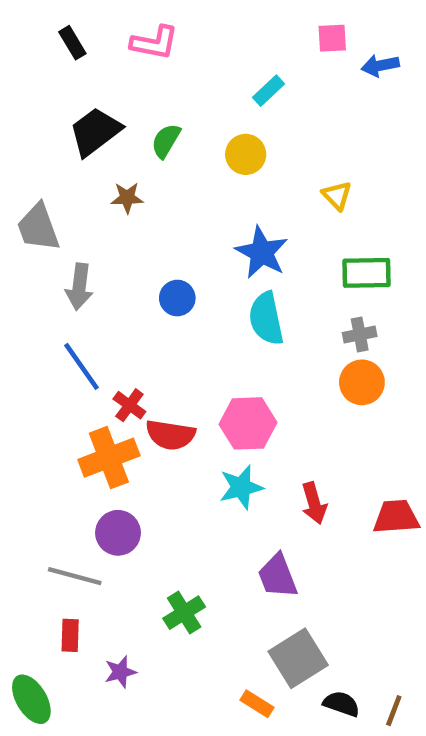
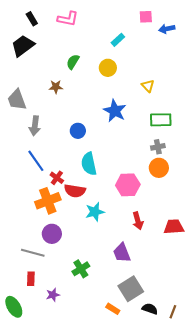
black trapezoid: (95, 132) -> (23, 46), moved
cyan semicircle: (266, 319) -> (89, 164), moved
pink hexagon: (248, 423) -> (128, 185), moved
cyan star: (241, 487) -> (95, 212), moved

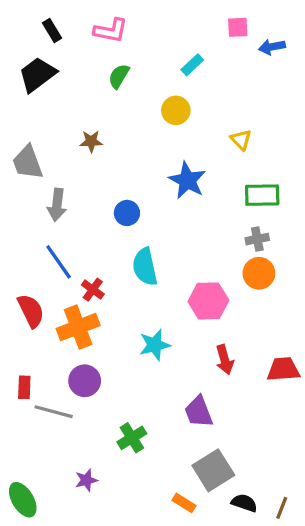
green semicircle: (73, 62) -> (119, 76), moved
red semicircle: (75, 191) -> (31, 311), moved, turned -125
red rectangle: (31, 279) -> (24, 387), moved

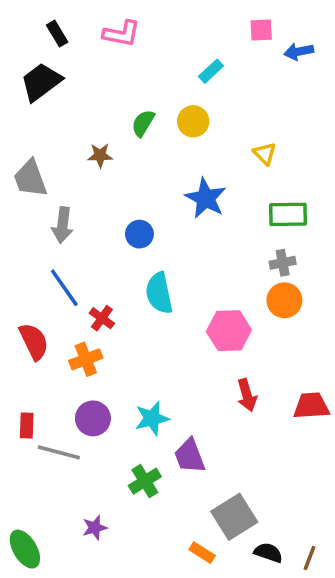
green semicircle: (119, 76) -> (143, 123), moved
orange cross: (78, 327) -> (86, 359), size x0.7
cyan star: (155, 345) -> (152, 418), moved
purple trapezoid: (199, 412) -> (190, 456), moved

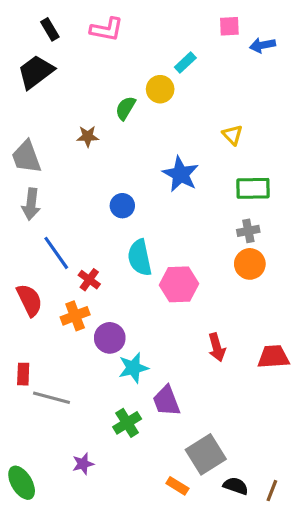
yellow circle: (193, 121) -> (160, 89), moved
gray arrow: (62, 225) -> (31, 204), moved
pink hexagon: (229, 331) -> (179, 284), moved
purple circle: (93, 418) -> (110, 338), moved

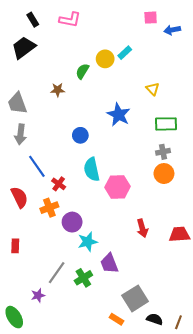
cyan rectangle: (185, 62) -> (125, 53), moved
gray line: (51, 398) -> (57, 273), moved, turned -70
purple star: (83, 464) -> (38, 295), moved

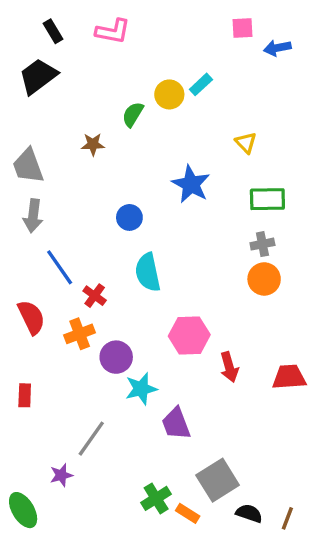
pink hexagon: (117, 187) -> (189, 335), moved
green cross: (83, 278) -> (156, 498), moved

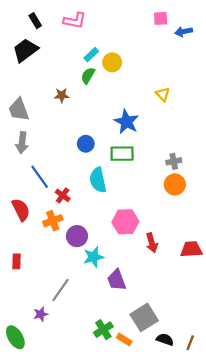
cyan rectangle: (201, 84) -> (91, 55), moved
green rectangle: (267, 199) -> (122, 154), moved

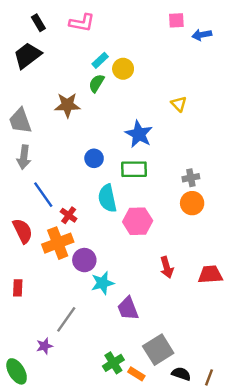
brown star: (62, 95) -> (67, 105), size x1.5
orange cross: (53, 221) -> (58, 243), size x1.4
pink hexagon: (125, 222) -> (138, 221), moved

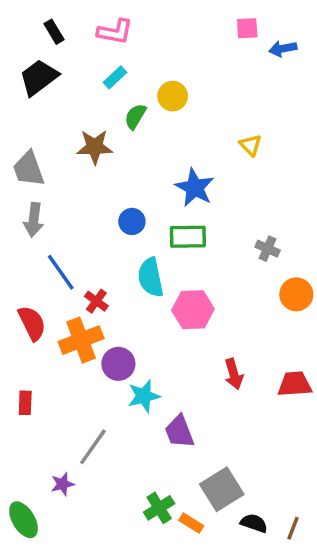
cyan rectangle: (100, 60) -> (115, 77), moved
gray cross: (191, 178) -> (268, 249), turned 35
orange circle: (192, 203) -> (296, 294), moved

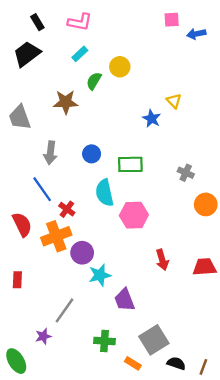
blue star: (195, 188) -> (152, 119), moved, size x0.7
gray arrow: (34, 220) -> (50, 153), moved
green cross: (159, 508) -> (105, 341), moved, turned 36

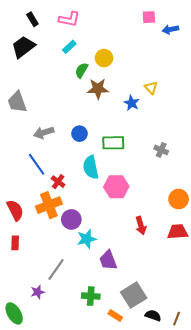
brown star: (66, 102) -> (98, 89), moved
gray arrow: (50, 153) -> (44, 133), turned 66
orange circle: (206, 204) -> (179, 199), moved
red semicircle: (22, 224) -> (15, 210), moved

